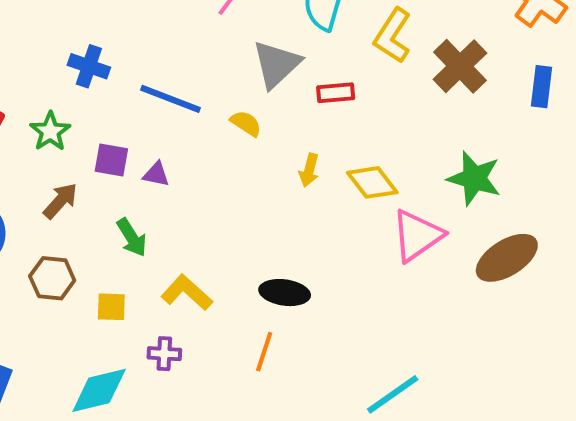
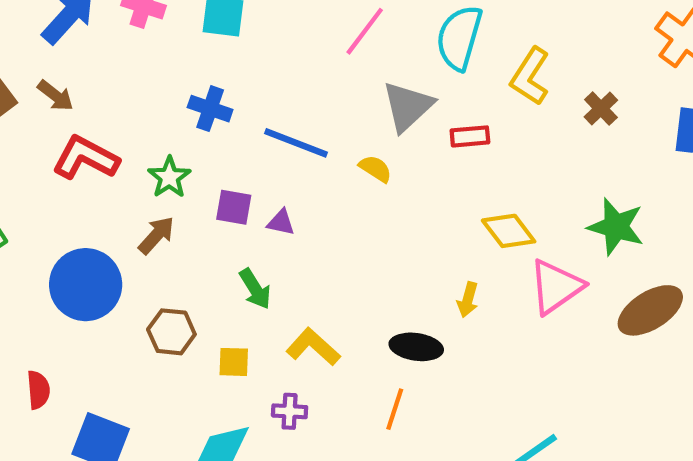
brown cross: (460, 66) -> (601, 109), size x0.6
yellow arrow: (309, 170) -> (468, 300), moved
brown arrow: (60, 201) -> (156, 235), moved

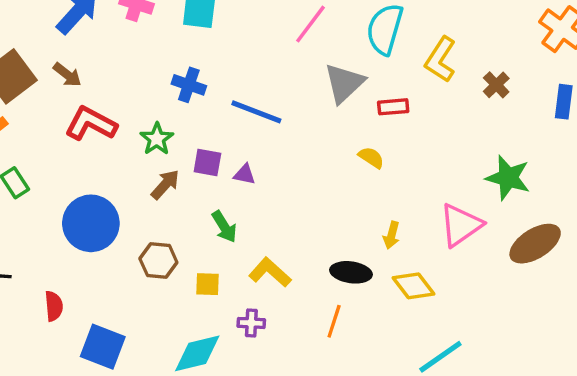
yellow semicircle: (375, 169) -> (371, 157), moved
yellow diamond: (509, 231) -> (413, 286), moved
brown arrow: (156, 235) -> (165, 184), moved

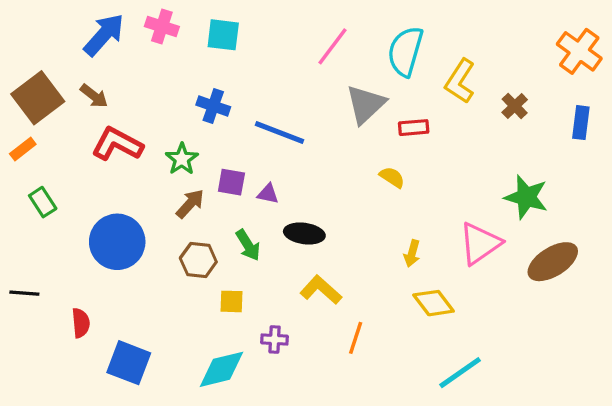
brown hexagon: (158, 260) -> (198, 260), moved
yellow L-shape: (270, 272) -> (321, 290), moved
black ellipse: (351, 272) -> (304, 234), moved

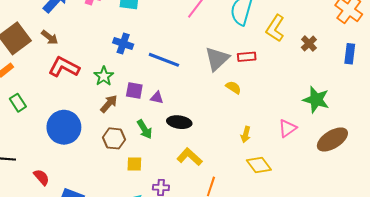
gray triangle: (366, 104) -> (217, 59), moved
pink triangle: (480, 243) -> (288, 128), size x0.7
red semicircle: (81, 323) -> (41, 177), turned -36

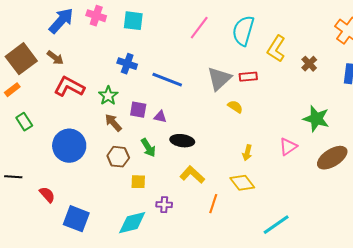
brown arrow: (109, 104) -> (113, 123), turned -84
yellow diamond: (259, 165) -> (242, 183), moved

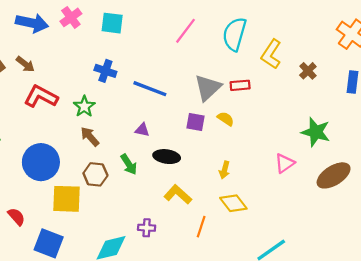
pink cross: (96, 16) -> (71, 17), turned 36
blue arrow: (61, 21) -> (32, 23), turned 60
purple square: (138, 110) -> (196, 122), moved
yellow arrow: (247, 153) -> (224, 170), moved
yellow square: (138, 182) -> (66, 199), moved, size x1.8

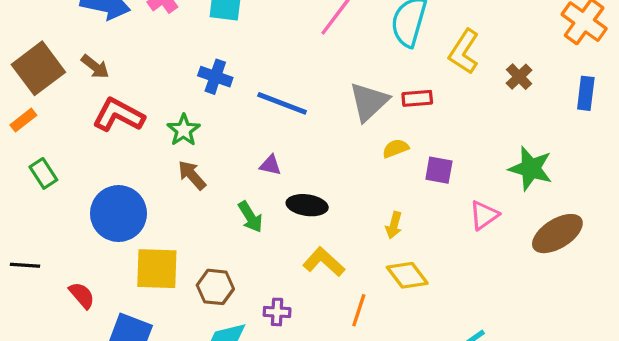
yellow semicircle: (226, 119) -> (396, 148), turned -54
purple square: (196, 122) -> (439, 170), moved
brown hexagon: (95, 174) -> (215, 287), moved

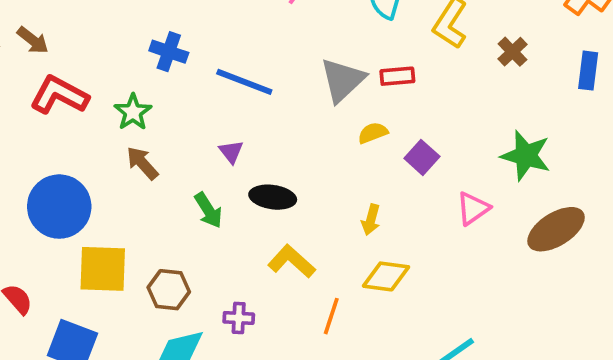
purple triangle: (270, 165) -> (231, 152), turned 40
purple square: (439, 170) -> (422, 157), turned 32
yellow diamond: (407, 275) -> (386, 276), turned -45

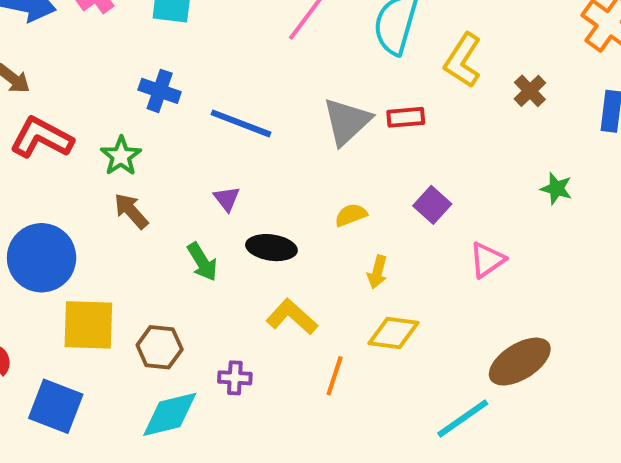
yellow semicircle: (373, 133) -> (351, 215), moved
green star: (526, 156) -> (556, 189), moved, size x0.6
brown ellipse: (556, 229) -> (520, 362), moved

